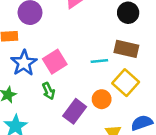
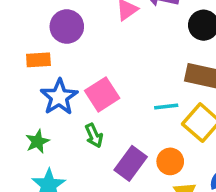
cyan line: (99, 61) -> (166, 107), moved
orange circle: (102, 99) -> (170, 161), moved

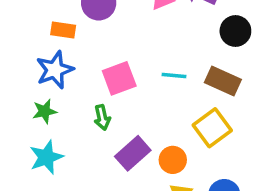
blue star: (59, 97) -> (55, 70), moved
cyan line: (166, 107) -> (174, 76), moved

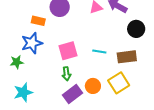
brown rectangle: (223, 81) -> (127, 57), turned -36
green star: (45, 111) -> (17, 62), moved
green arrow: (102, 118) -> (66, 74), moved
orange circle: (173, 160) -> (93, 86), moved

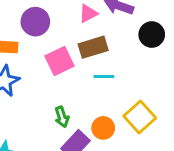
pink square: (68, 51) -> (59, 61), moved
brown rectangle: (127, 57) -> (93, 47), moved

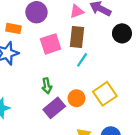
brown rectangle: (93, 47) -> (77, 37), turned -75
cyan line: (104, 76) -> (82, 60), turned -64

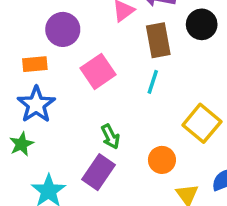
brown rectangle: (77, 37) -> (158, 40), moved
orange circle: (76, 98) -> (162, 160), moved
purple rectangle: (54, 108) -> (99, 172), moved

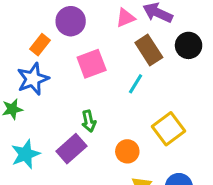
brown rectangle: (158, 40) -> (149, 50), turned -36
orange rectangle: (35, 64) -> (40, 45), turned -60

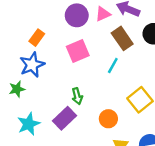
purple circle: (71, 21) -> (77, 15), moved

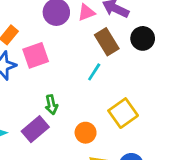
pink square: (78, 51) -> (36, 55), moved

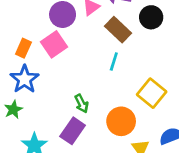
pink square: (36, 55) -> (54, 44), moved
orange circle: (86, 133) -> (121, 121), size x1.4

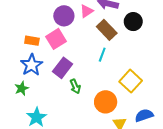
orange rectangle: (23, 48) -> (32, 41), turned 72
purple rectangle: (73, 131) -> (63, 68), moved

